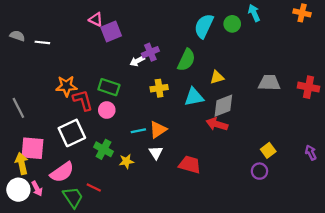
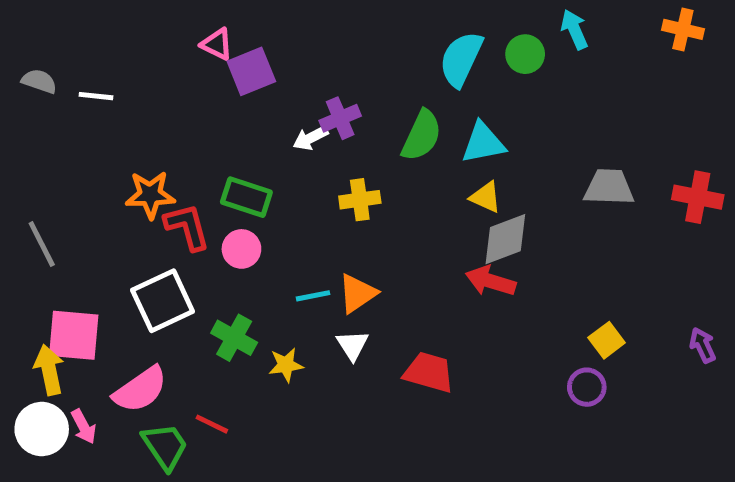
yellow triangle: (217, 77) -> (486, 197), moved, turned 40
cyan triangle: (194, 97) -> (483, 143), moved

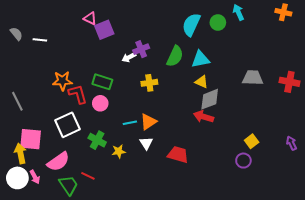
gray semicircle: (39, 81) -> (16, 34), turned 32

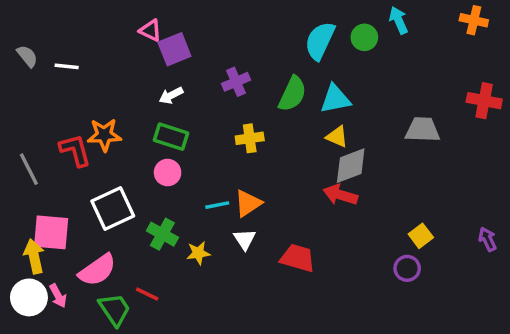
white arrow: (129, 57) -> (171, 96), moved
red cross: (289, 82) -> (484, 101), moved
red L-shape: (78, 94) -> (75, 150), moved

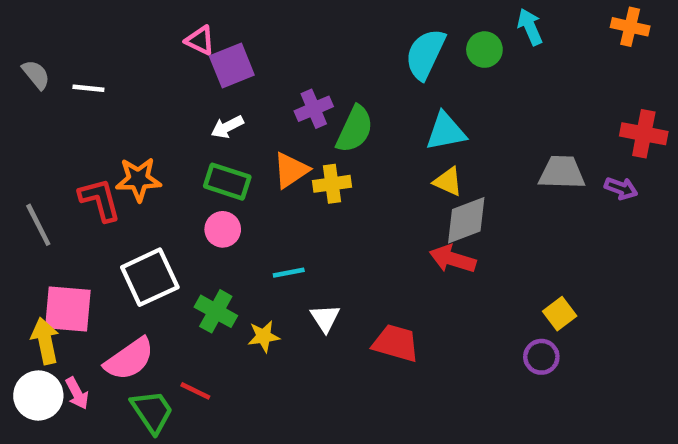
green semicircle: (292, 94) -> (355, 129), moved
orange triangle: (248, 203) -> (291, 170), moved
purple arrow: (488, 239) -> (621, 188), moved, turned 135

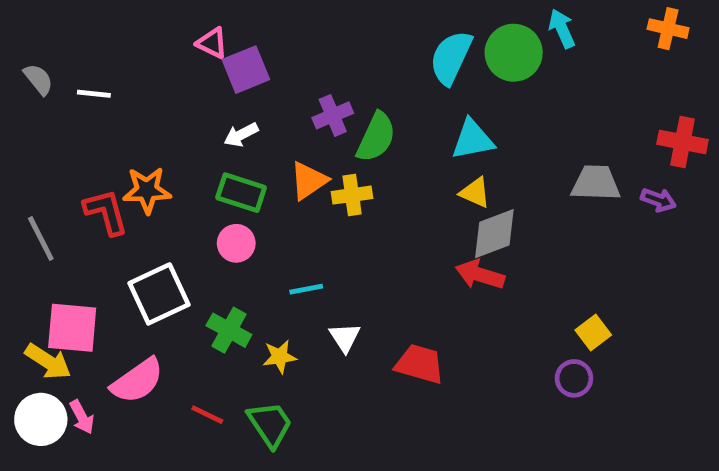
green circle: (484, 50) -> (514, 53), size x1.5
yellow arrow: (45, 341) -> (48, 362), turned 135
green trapezoid: (152, 411) -> (270, 424), moved

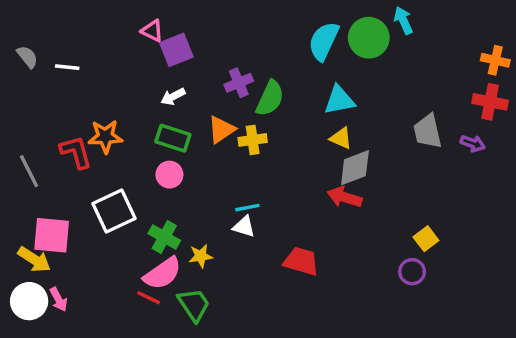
orange cross: (668, 29) -> (495, 60), moved
gray trapezoid: (596, 183) -> (428, 131), turned -105
cyan line: (306, 289) -> (247, 208), moved
white triangle: (345, 337) -> (244, 227), moved, turned -40
pink semicircle: (137, 381) -> (163, 273), moved

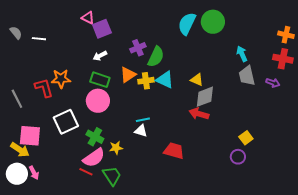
cyan arrow: (403, 20) -> (242, 54), moved
cyan triangle: (339, 100) -> (165, 80), moved, turned 36
pink circle: (169, 175) -> (98, 101), size x1.5

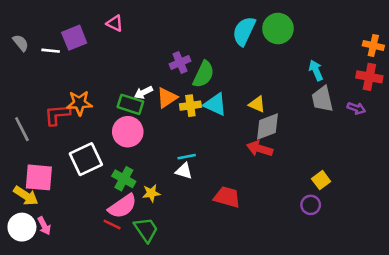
purple square: (102, 29) -> (74, 38), moved
white arrow: (100, 56) -> (143, 93), moved
red L-shape: (44, 88) -> (57, 115), turned -80

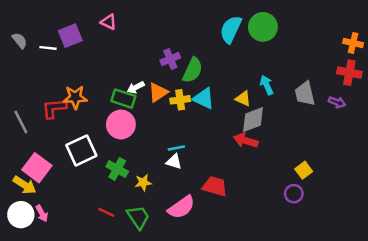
cyan arrow: (316, 70) -> (267, 85), moved
pink square: (39, 177) -> (37, 168), turned 32
pink semicircle: (123, 206) -> (181, 207), moved

